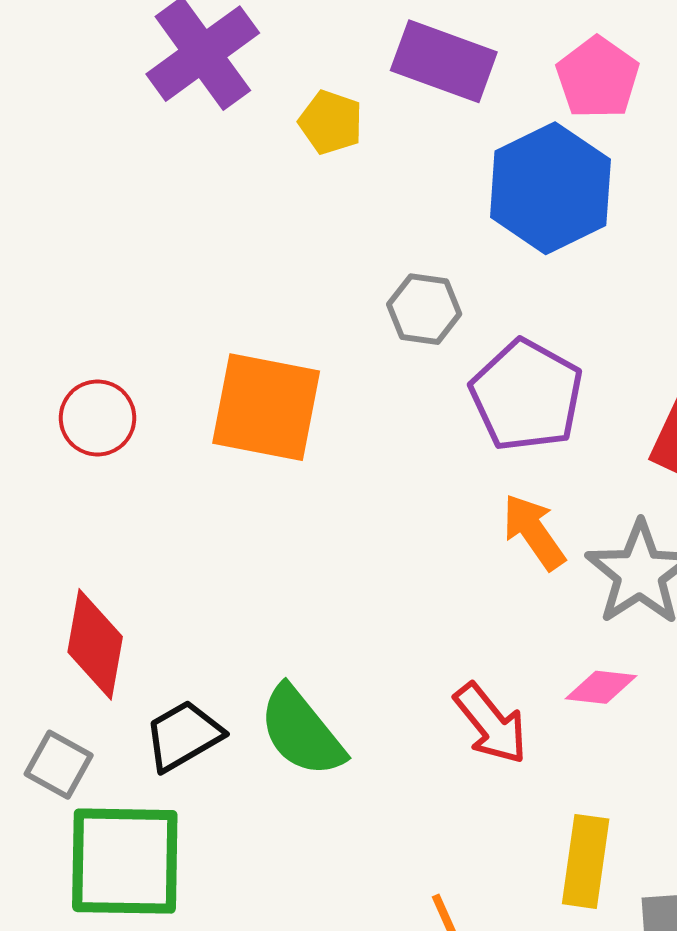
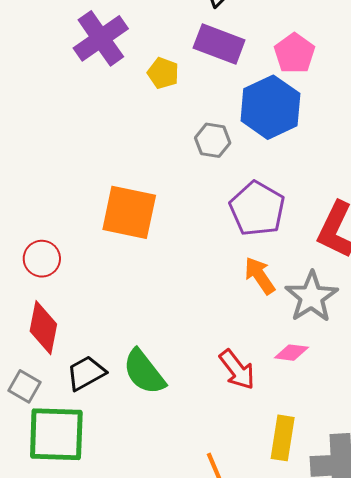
gray hexagon: (424, 309) -> (213, 140), moved
red circle: (98, 418) -> (42, 259), moved

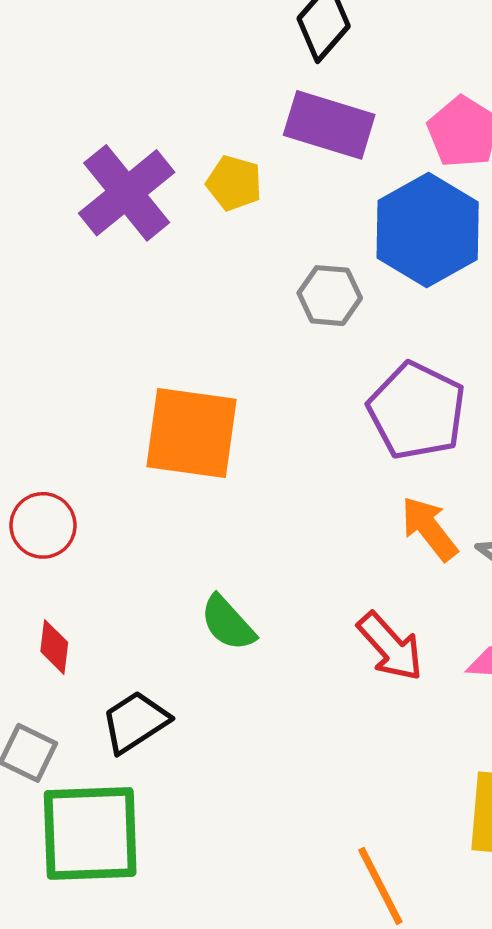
purple cross: (101, 38) -> (127, 193), moved
red diamond: (43, 328) -> (54, 647), size x0.6
red arrow: (237, 370) -> (390, 647), moved
green semicircle: (144, 372) -> (228, 623), moved, size x0.7

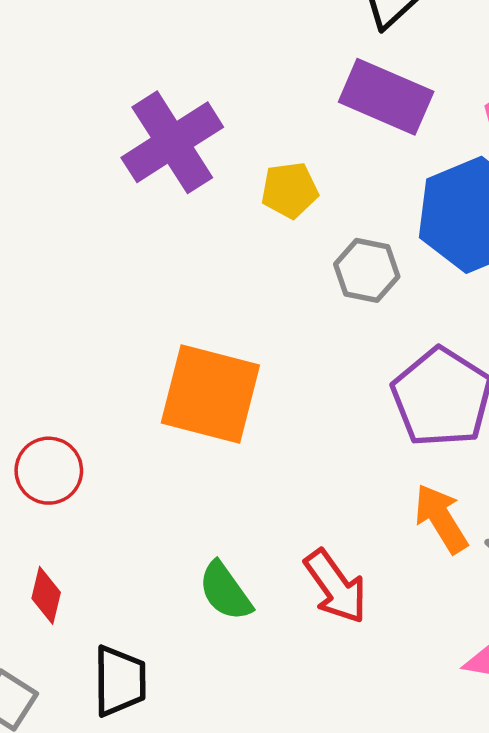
yellow pentagon: (234, 183) -> (290, 190), moved, turned -30
red arrow: (390, 647) -> (336, 587), moved
black trapezoid: (135, 722) -> (120, 681), turned 116

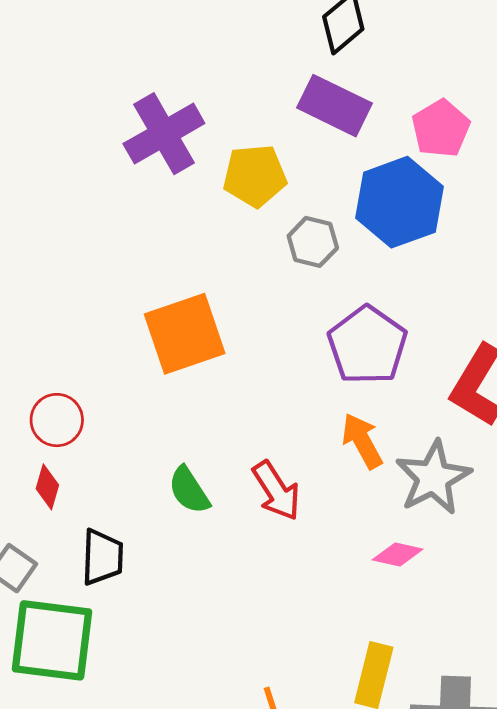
yellow pentagon: (290, 190) -> (255, 176), size x1.4
orange square: (210, 394) -> (185, 334), turned -36
red circle: (49, 471) -> (57, 420), moved

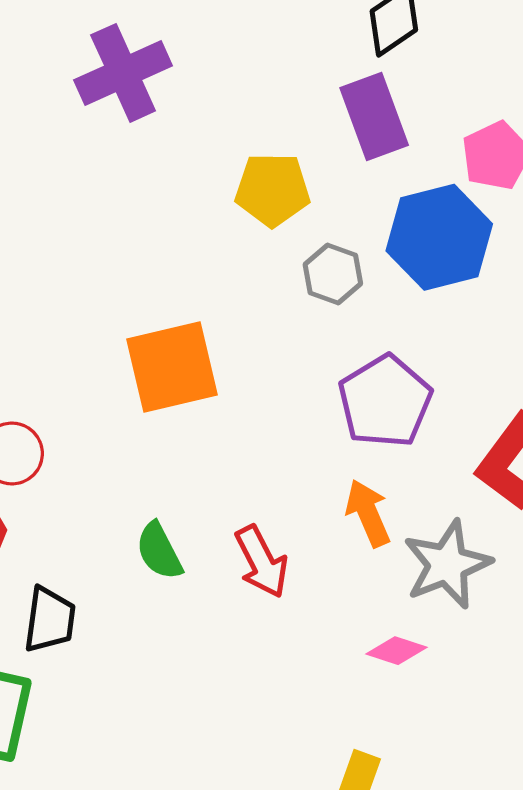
purple rectangle: (335, 106) -> (374, 116), turned 38
purple cross: (164, 134) -> (123, 73), moved

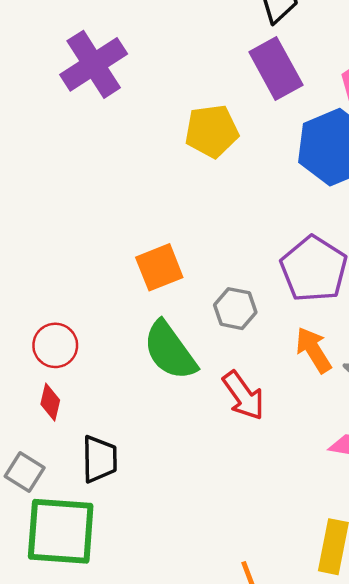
gray hexagon: (333, 274) -> (235, 309), moved
orange square: (172, 367) -> (159, 267), size x0.7
green semicircle: (159, 551) -> (170, 351), moved, size x1.5

